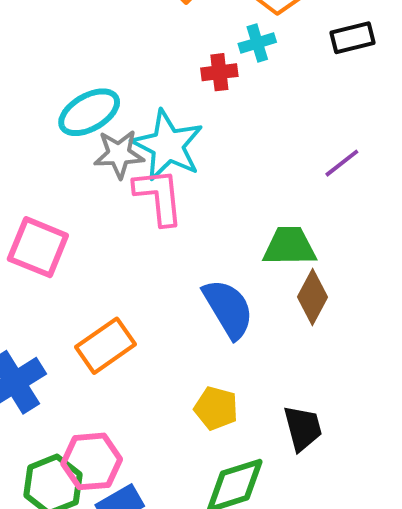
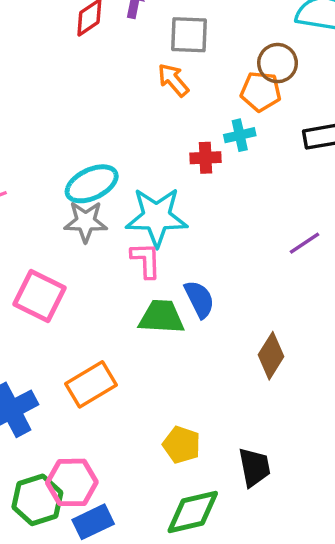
cyan star: (168, 145) -> (157, 217), turned -30
gray star: (119, 154) -> (86, 222), moved
pink L-shape: (159, 196) -> (146, 260), size x0.7
green trapezoid: (289, 246) -> (161, 317), moved
blue semicircle: (228, 309) -> (199, 299), moved, size x0.7

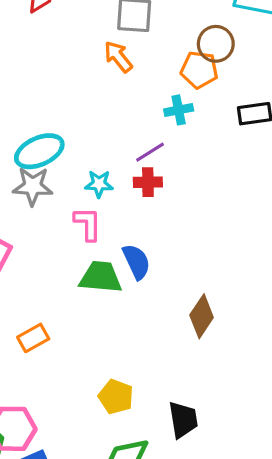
red cross: (205, 158) -> (148, 182), moved
cyan star: (157, 217) -> (99, 184), size x0.5
purple line: (304, 243) -> (150, 152), moved
orange rectangle: (91, 384) -> (33, 338), size x0.7

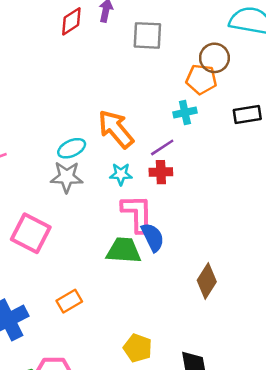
orange arrow: (118, 57) -> (116, 129), moved, size x1.5
cyan ellipse: (39, 151) -> (72, 148), size x0.7
pink L-shape: (88, 224) -> (137, 213), moved, size x1.4

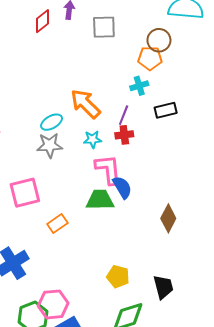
black rectangle: (247, 114) -> (166, 110), moved
purple line: (162, 147) -> (124, 115), turned -30
pink square: (31, 233) -> (25, 193), turned -36
orange rectangle: (69, 301) -> (57, 224), moved

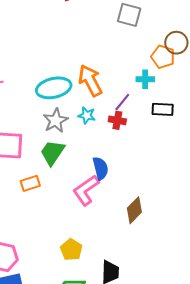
cyan ellipse: (52, 122) -> (54, 88), size x1.6
gray star: (50, 145) -> (56, 121), moved, turned 30
pink L-shape: (108, 169) -> (86, 190), moved, turned -136
green trapezoid: (100, 200) -> (52, 152), moved, turned -72

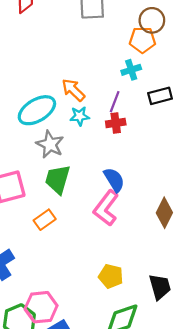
orange arrow: (90, 81) -> (73, 90), size x0.7
cyan star: (87, 115) -> (80, 116), moved

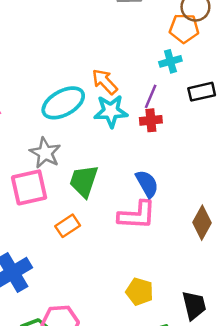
cyan star: (80, 116) -> (111, 111), size x1.5
gray star: (50, 144) -> (45, 153), moved
pink L-shape: (106, 208) -> (137, 215), turned -126

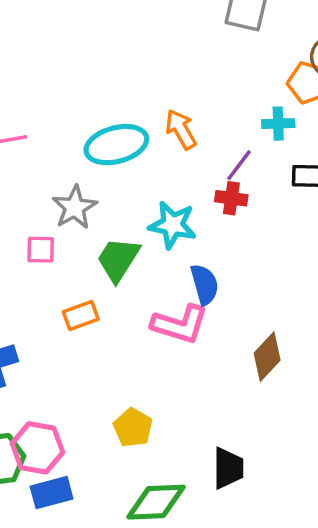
cyan star: (111, 111) -> (173, 225), moved
pink square: (29, 187) -> (41, 250), size x0.6
yellow pentagon: (140, 292) -> (133, 428), moved

